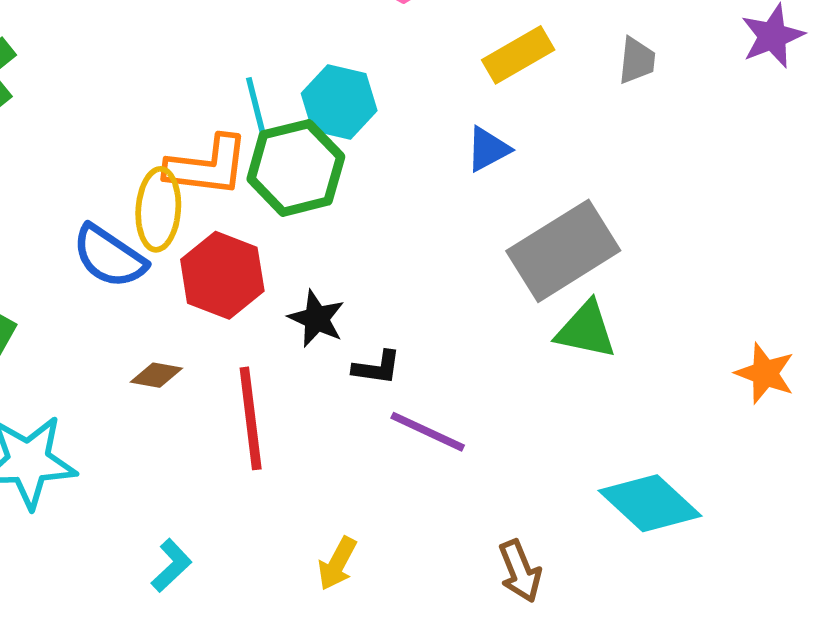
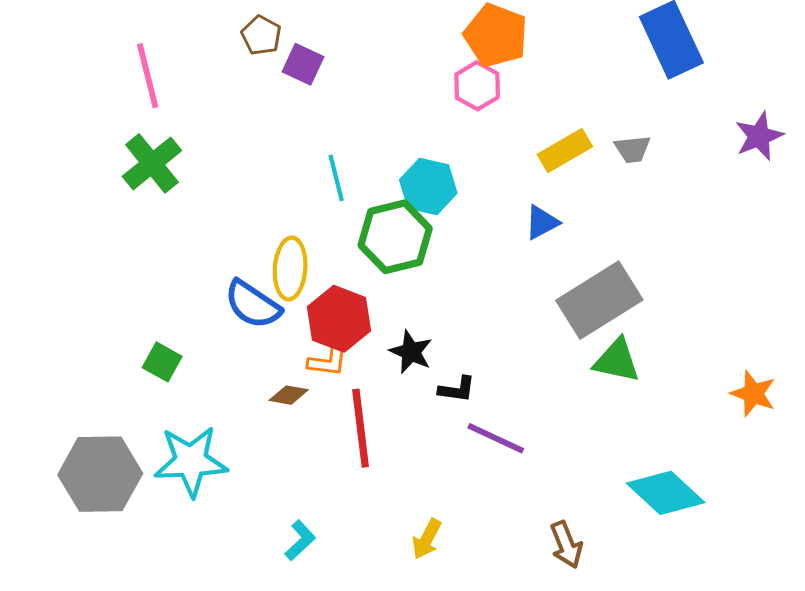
gray trapezoid: (637, 61) -> (632, 149), moved, turned 78
cyan line: (256, 108) -> (336, 178), moved
orange L-shape: (207, 166) -> (327, 362), moved, size x0.6

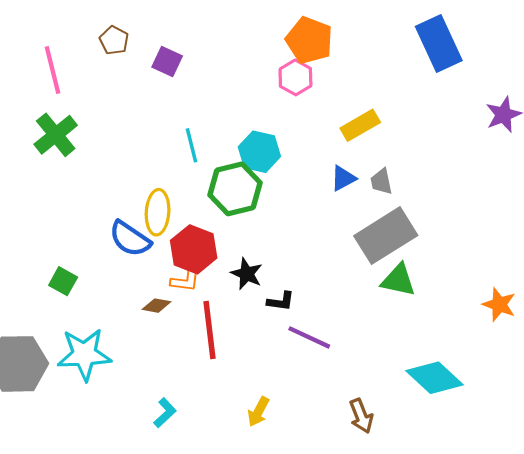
brown pentagon: (261, 35) -> (114, 40), moved
gray trapezoid: (632, 149) -> (381, 181), moved, turned 84

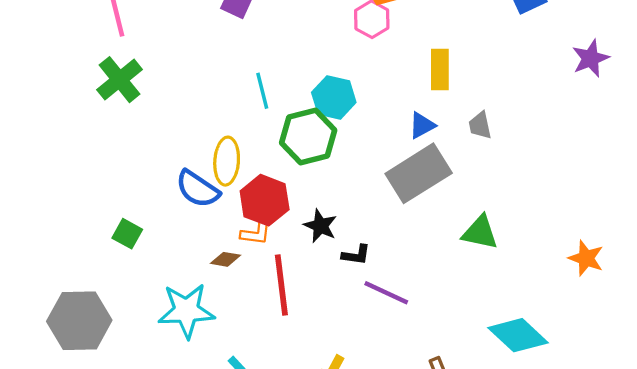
yellow rectangle: (360, 125) -> (440, 70), turned -60
gray trapezoid: (381, 181) -> (480, 125), moved
gray rectangle: (386, 236) -> (419, 173), moved
cyan star: (84, 354) -> (186, 311), moved

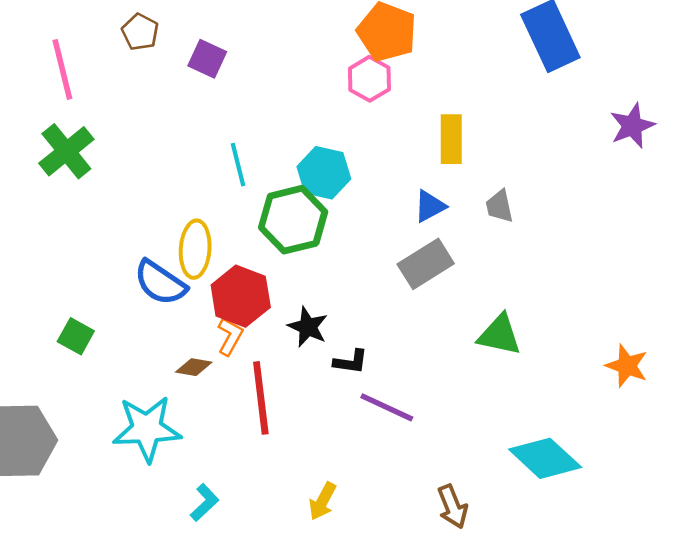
gray rectangle: (419, 173) -> (426, 264), size x0.7
orange L-shape: (256, 234) -> (230, 336), turned -68

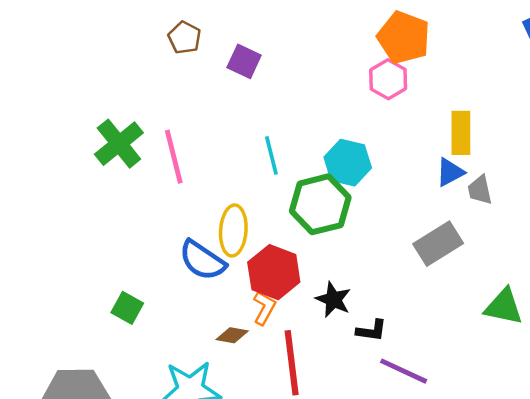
pink line: (62, 69) -> (174, 157), moved
blue triangle: (430, 206) -> (450, 172), moved
gray trapezoid: (499, 206) -> (480, 190), moved

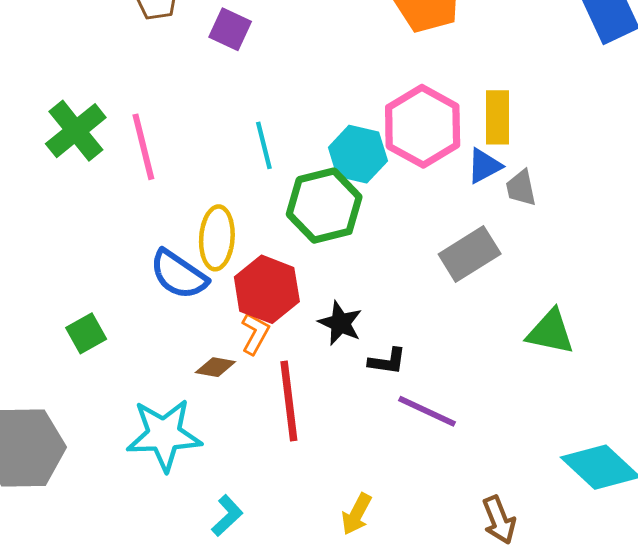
pink hexagon: (388, 79) -> (423, 126), moved, size x1.6
green square: (127, 308) -> (86, 333), turned 32

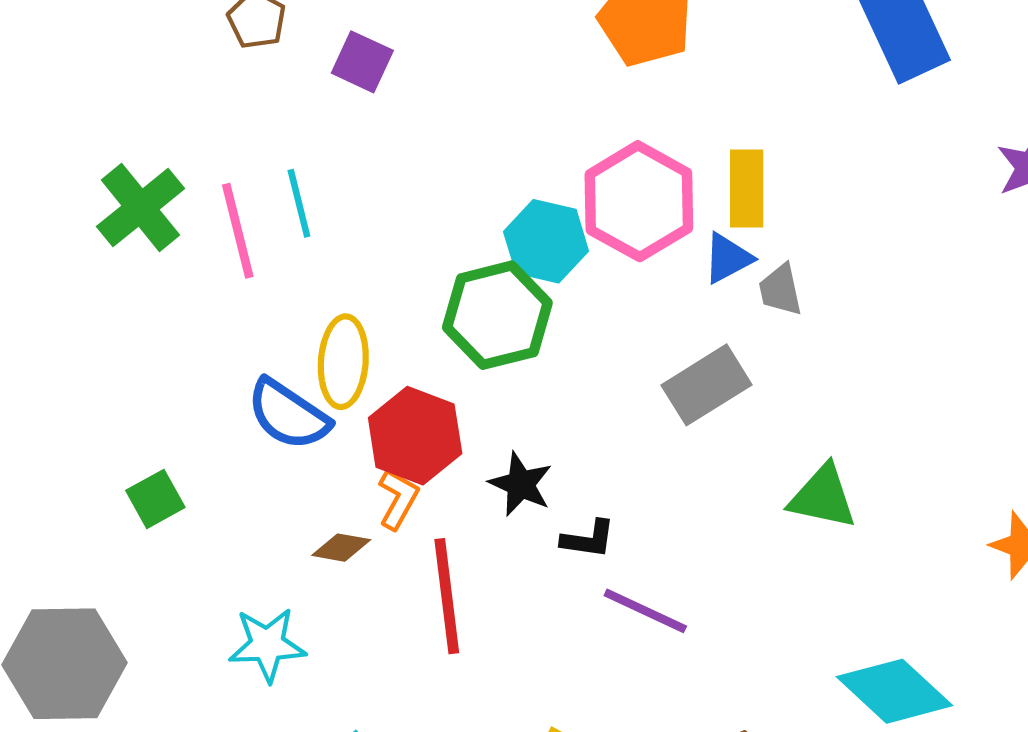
cyan line: (264, 145) -> (299, 203), moved
cyan star: (164, 435) -> (267, 645), size x0.7

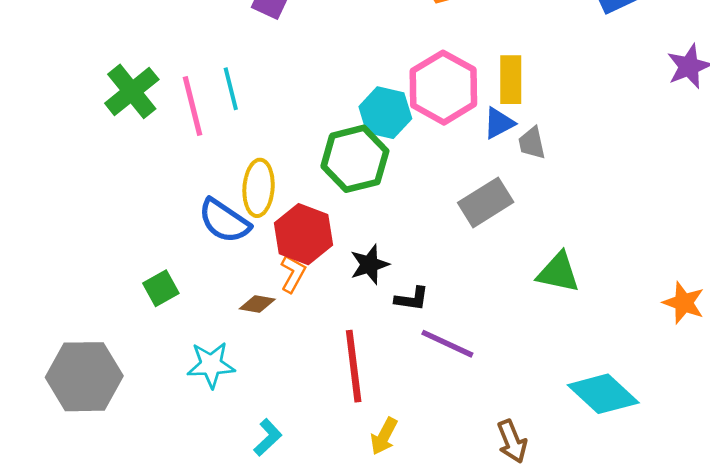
black star: (521, 484) -> (369, 264), turned 30
green square: (155, 499) -> (161, 288), moved
red line: (447, 596) -> (354, 366), moved

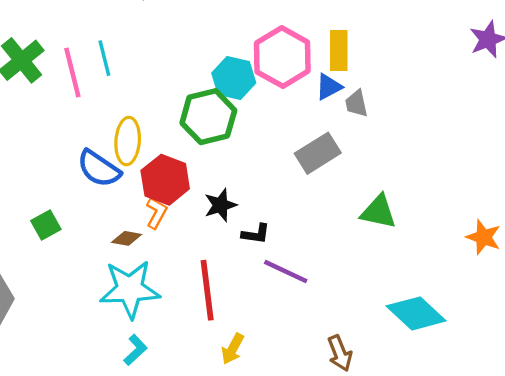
cyan star: (211, 365) -> (130, 289), moved, size x1.5

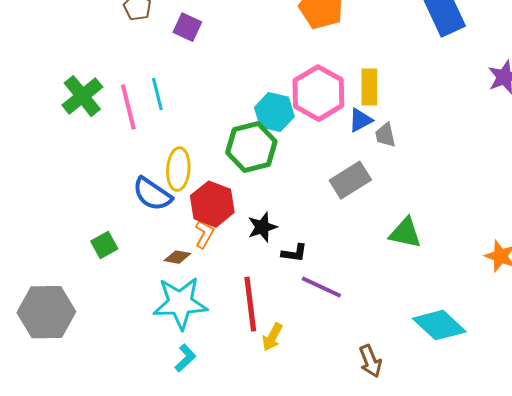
yellow arrow: (233, 349) -> (272, 337), moved

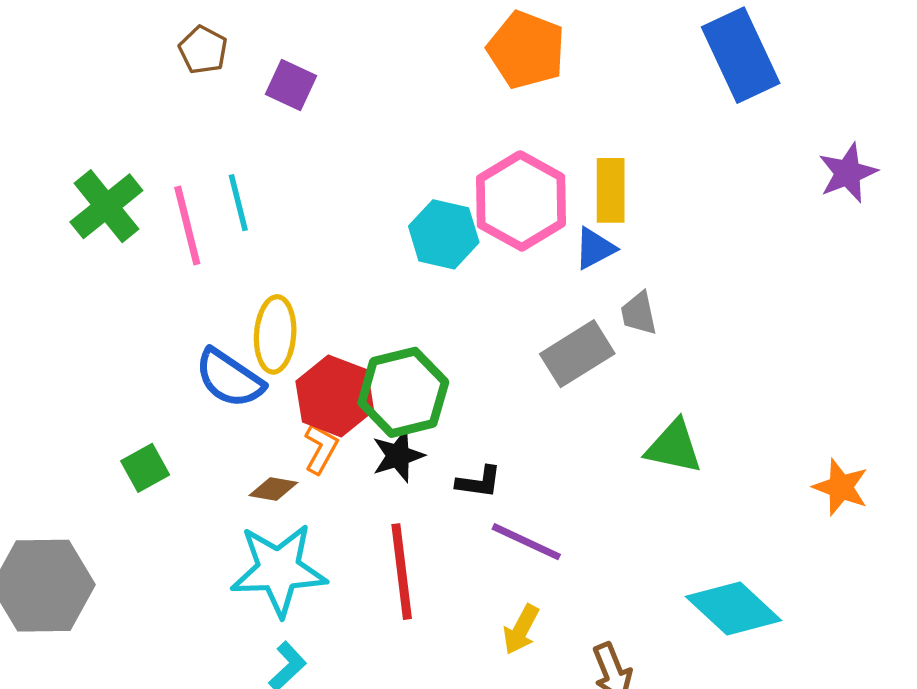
gray trapezoid: (385, 135) -> (639, 313), moved
green hexagon: (251, 147) -> (403, 392), moved
black star: (262, 227) -> (398, 456), moved
yellow arrow: (272, 337) -> (521, 630), moved

